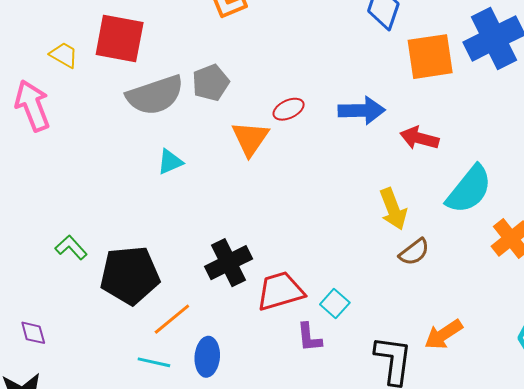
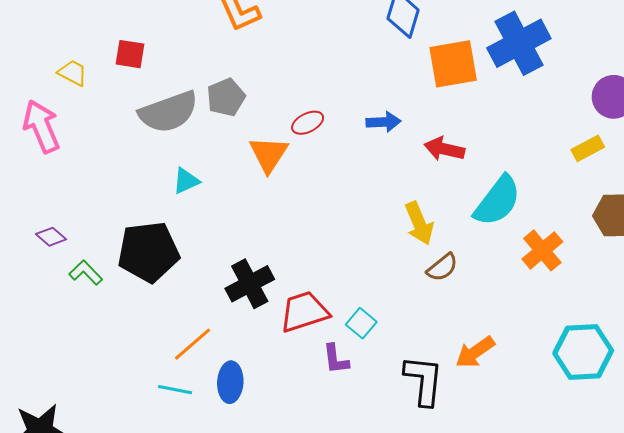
red square: (120, 38) -> (130, 54), size x0.6
blue arrow: (362, 111) -> (383, 122), size x0.7
black pentagon: (130, 275) -> (148, 252), moved
purple diamond: (33, 333) -> (51, 237), moved, turned -32

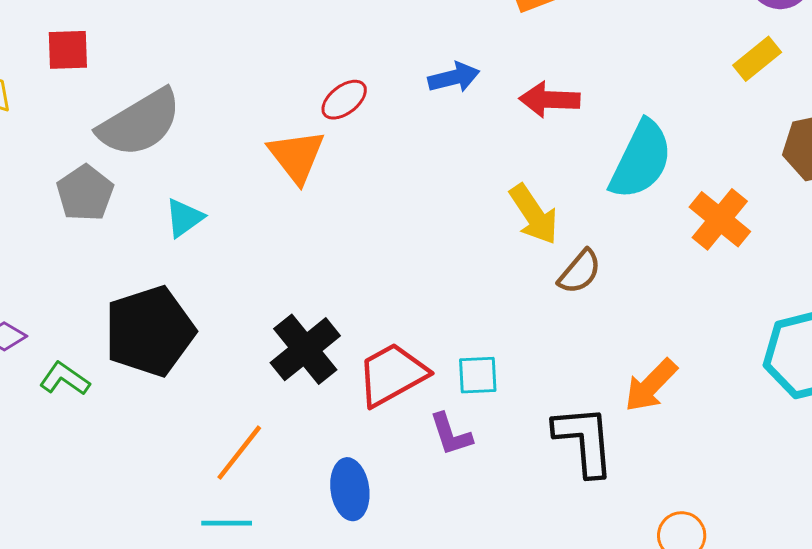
gray pentagon: (226, 97) -> (85, 193), moved
cyan square: (361, 323) -> (478, 375), turned -32
blue ellipse: (230, 382) -> (350, 489), moved

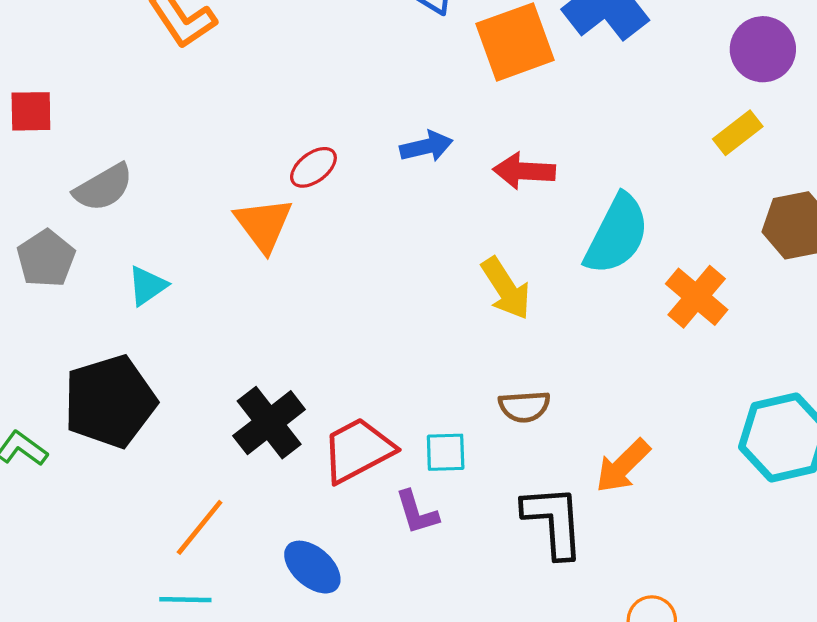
gray semicircle: (140, 123) -> (103, 188), size x0.7
brown semicircle: (580, 272) -> (524, 406), moved, turned 45
blue ellipse: (350, 489) -> (312, 567), turned -42

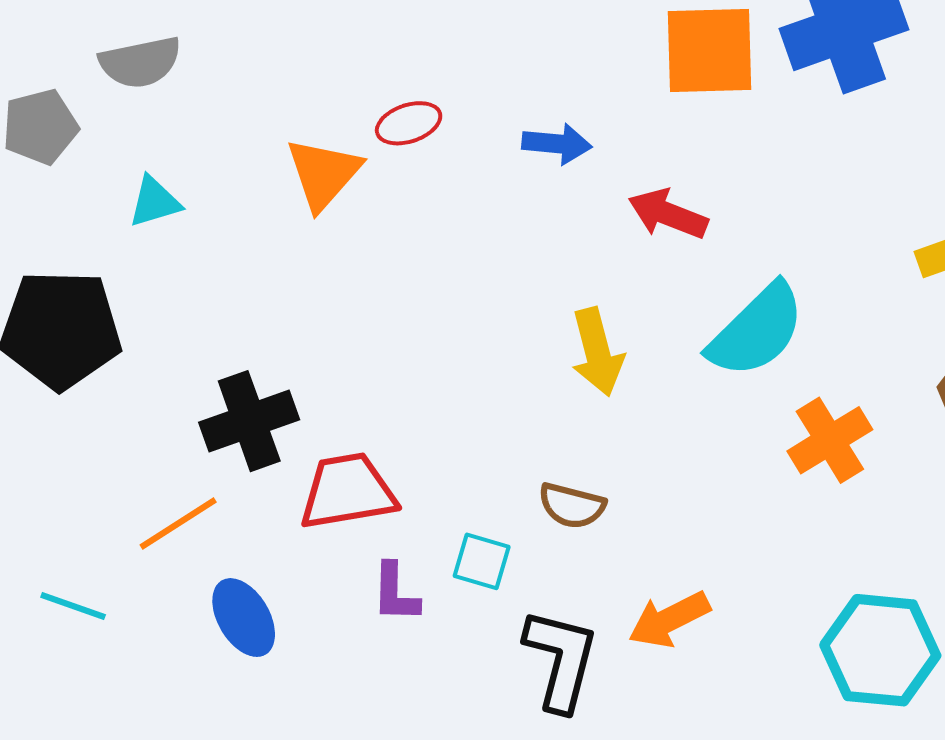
cyan square: (446, 452) -> (482, 561), moved
orange line: (200, 527) -> (178, 524), moved

